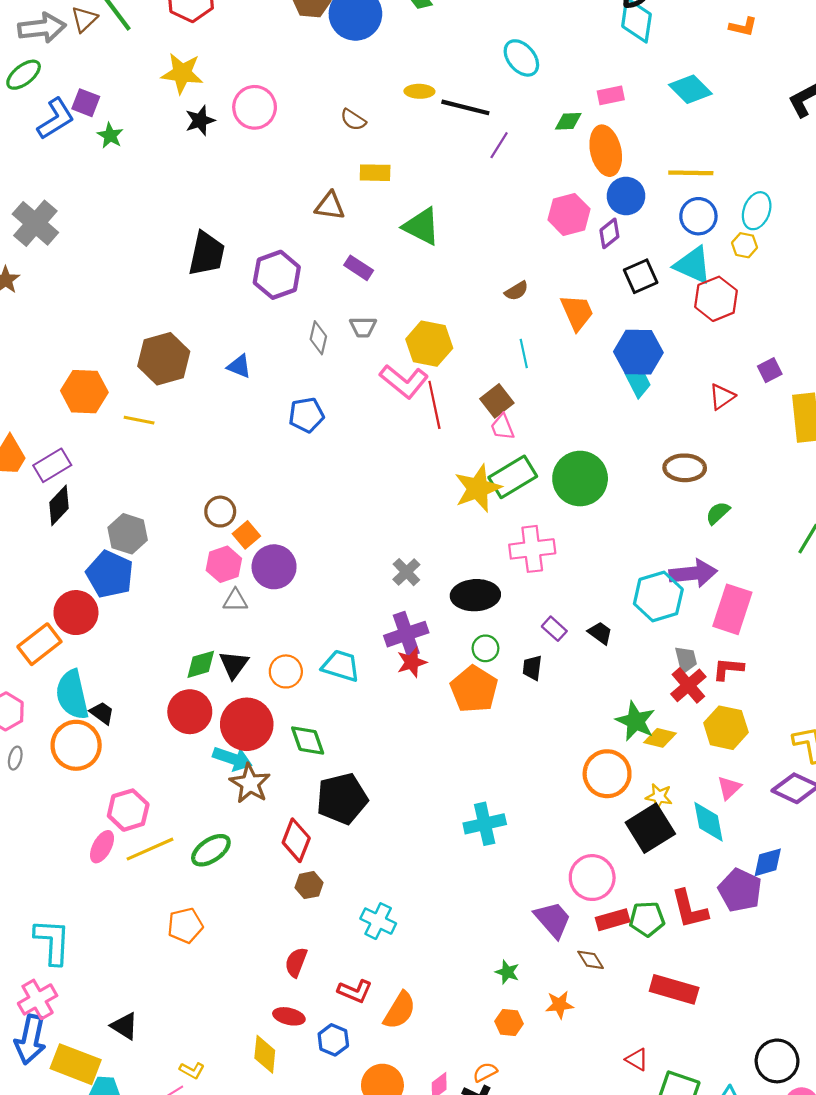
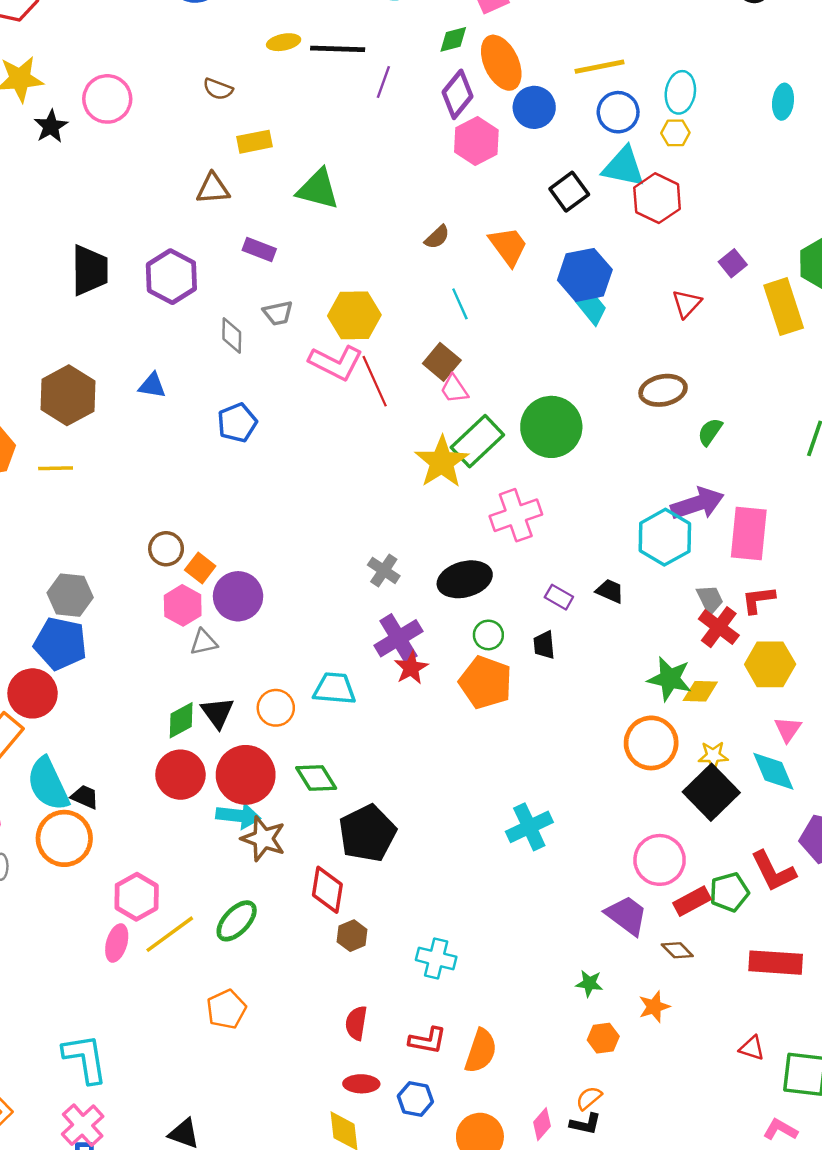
purple diamond: (609, 233) -> (458, 94), moved, size x1.4

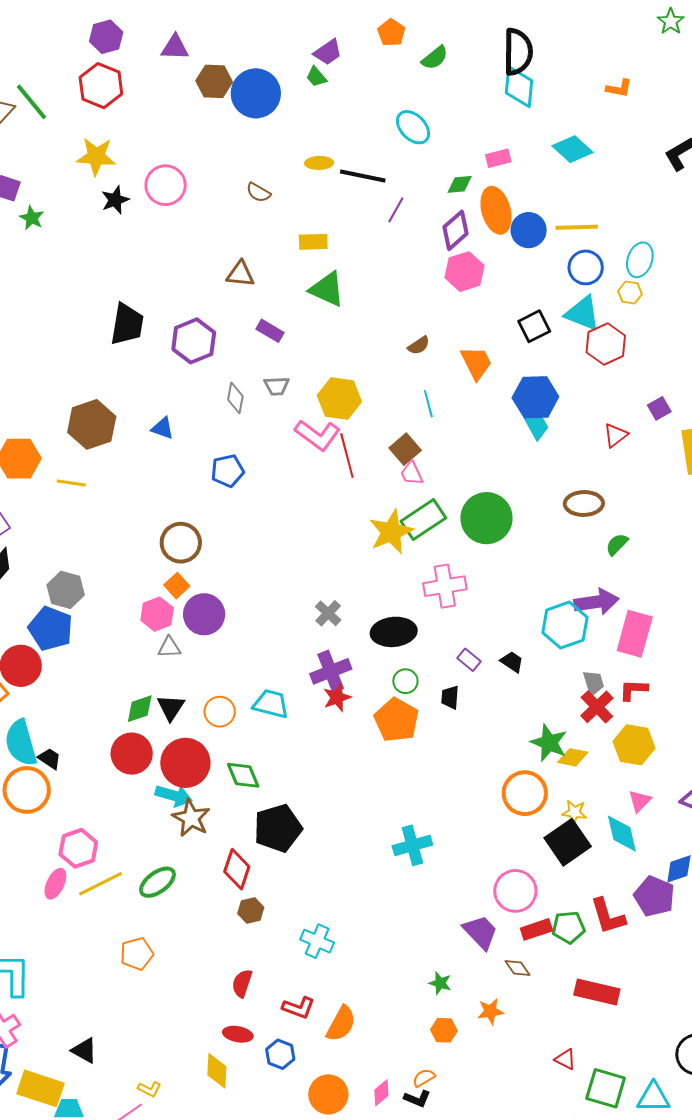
blue circle: (534, 107) -> (529, 230), moved
yellow rectangle: (255, 142) -> (313, 242), moved
brown circle: (166, 549) -> (181, 543), moved, size x1.4

